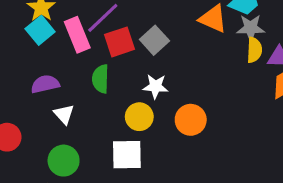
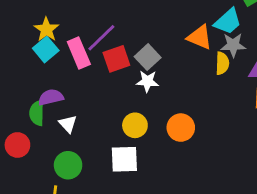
yellow semicircle: (254, 50) -> (222, 63), moved
green semicircle: (101, 79) -> (37, 113), moved
white star: (156, 86) -> (147, 81), moved

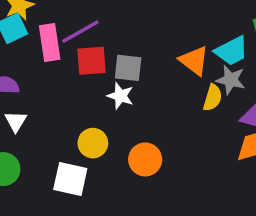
gray square: (148, 57) -> (128, 68), turned 35

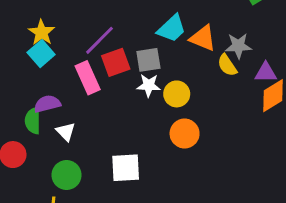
pink rectangle: (50, 43) -> (88, 78), moved
cyan trapezoid: (232, 51) -> (172, 28), moved
yellow semicircle: (213, 98) -> (227, 65), turned 145
yellow circle: (93, 143) -> (177, 94), moved

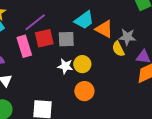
white star: (149, 85) -> (65, 66), moved

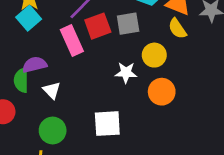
yellow semicircle: (118, 49) -> (177, 29), moved
white star: (65, 66) -> (126, 73), moved

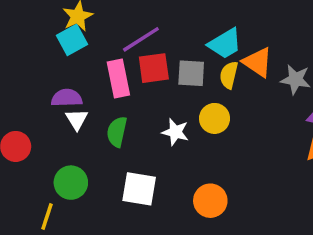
yellow semicircle: (177, 29) -> (229, 75), moved, turned 35
green semicircle: (21, 80) -> (117, 132), moved
white triangle: (52, 90) -> (77, 119), moved
orange circle: (162, 92) -> (210, 201), moved

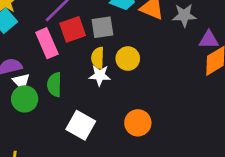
yellow semicircle: (229, 75) -> (98, 58), moved
green circle: (71, 183) -> (25, 99), moved
white square: (139, 189) -> (81, 125), turned 32

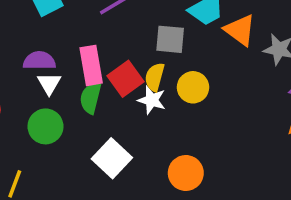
red square: (73, 29) -> (125, 79), moved, turned -30
pink rectangle: (47, 43) -> (91, 65), moved
green circle: (25, 99) -> (45, 126), moved

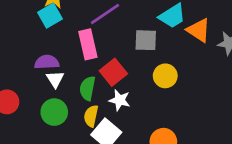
pink rectangle: (91, 65) -> (88, 44), moved
yellow semicircle: (155, 77) -> (91, 116), moved
white star: (152, 100) -> (120, 100), moved

